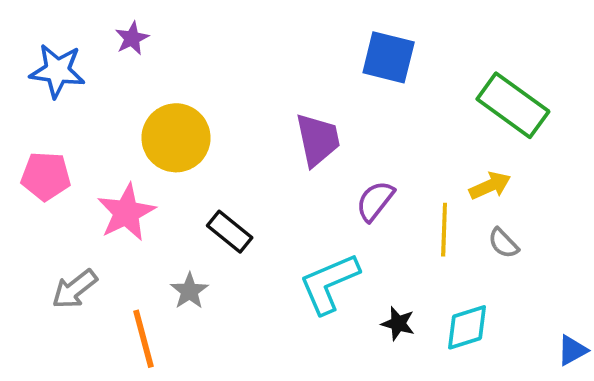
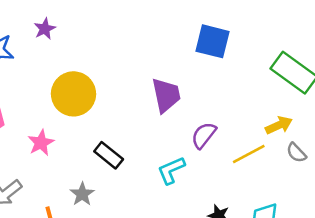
pink star: (126, 212) -> (41, 143), size x0.7
yellow line: (444, 230) -> (249, 154), turned 60
gray semicircle: (503, 243) -> (296, 153), moved
cyan L-shape: (329, 283) -> (171, 170), moved, size x0.7

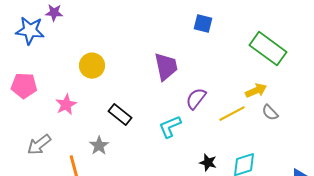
purple star: (45, 29) -> (54, 13), moved, turned 30
blue square: (212, 41) -> (203, 24), size x0.7
yellow circle: (73, 94) -> (92, 66), size x0.7

